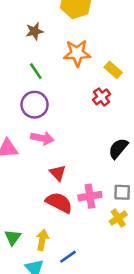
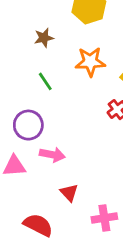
purple circle: (35, 105) -> (28, 125), moved
red semicircle: (59, 203) -> (38, 225), moved

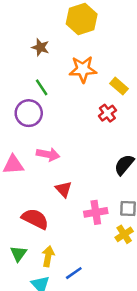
brown star: (44, 38) -> (40, 47), turned 30
purple circle: (28, 125) -> (29, 113), moved

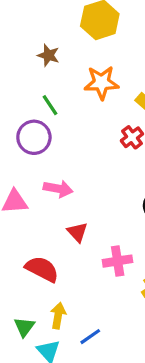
green triangle: (18, 254) -> (24, 327), moved

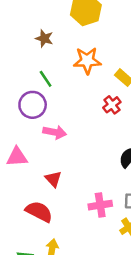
pink arrow: (58, 189) -> (55, 132), moved
red triangle: (77, 232) -> (53, 179), moved

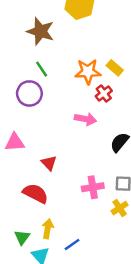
brown star: (44, 38) -> (40, 31), size x1.6
orange star: (87, 61) -> (88, 72), moved
pink arrow: (55, 132) -> (85, 119), moved

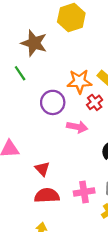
green line: (42, 69) -> (20, 73), moved
purple circle: (29, 93) -> (53, 102), moved
red semicircle: (35, 193) -> (47, 196), moved, turned -30

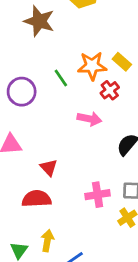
green line: (20, 73) -> (61, 78), moved
purple circle: (53, 102) -> (22, 92), moved
red semicircle: (47, 196) -> (37, 199), moved

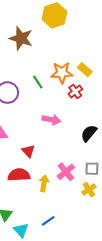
pink arrow: (89, 119) -> (51, 120), moved
pink cross: (98, 195) -> (66, 172), turned -30
yellow arrow: (47, 241) -> (44, 183), moved

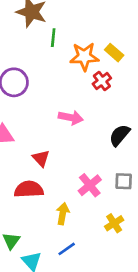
green line: (38, 82) -> (53, 38), moved, turned 40
yellow arrow: (44, 183) -> (63, 214), moved
yellow cross: (89, 190) -> (114, 223), moved

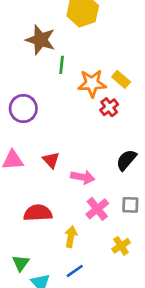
pink arrow: (71, 118) -> (83, 177), moved
red triangle: (41, 158) -> (51, 160), moved

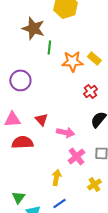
red cross: (109, 107) -> (90, 91), moved
red semicircle: (38, 213) -> (22, 142), moved

